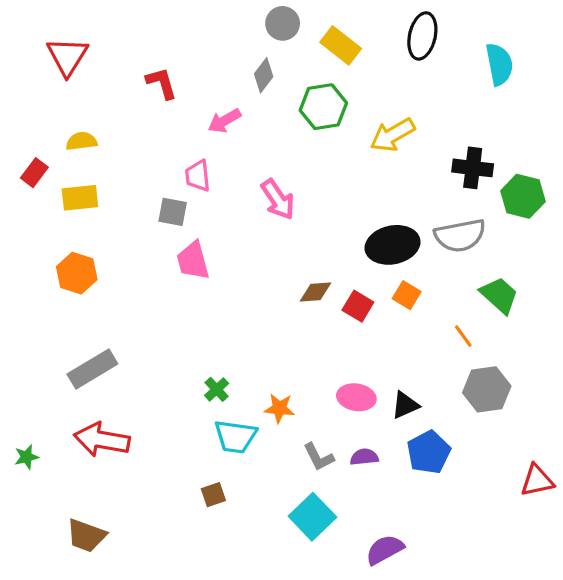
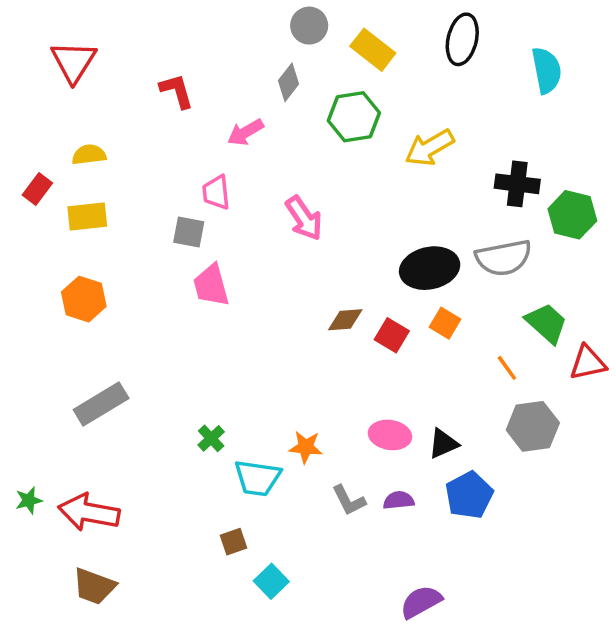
green cross: (217, 389) -> (211, 438), moved
red arrow: (102, 440) -> (89, 512), moved
red triangle: (537, 481) -> (588, 363), moved
cyan square: (312, 517) -> (271, 581), moved, size x0.7

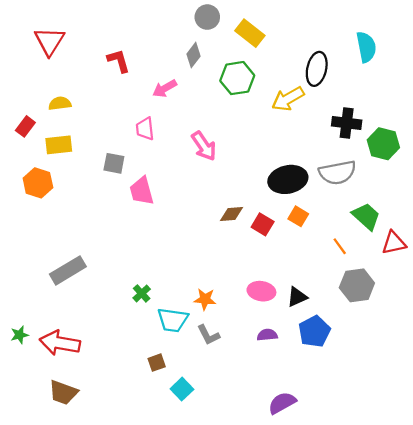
black ellipse: (462, 39) -> (317, 69), moved
gray square: (189, 232) -> (114, 163), moved
orange hexagon: (84, 299) -> (38, 183), moved
gray L-shape: (349, 500) -> (208, 335), moved

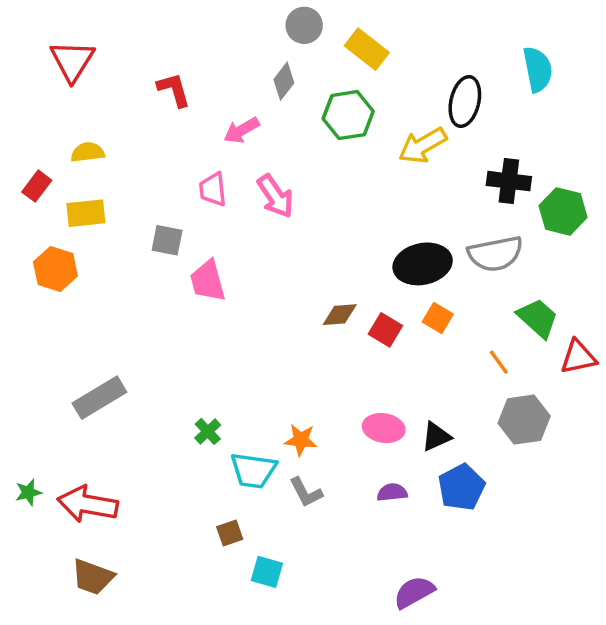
pink arrow: (204, 146) -> (275, 196), moved
cyan square: (182, 389) -> (267, 572), turned -30

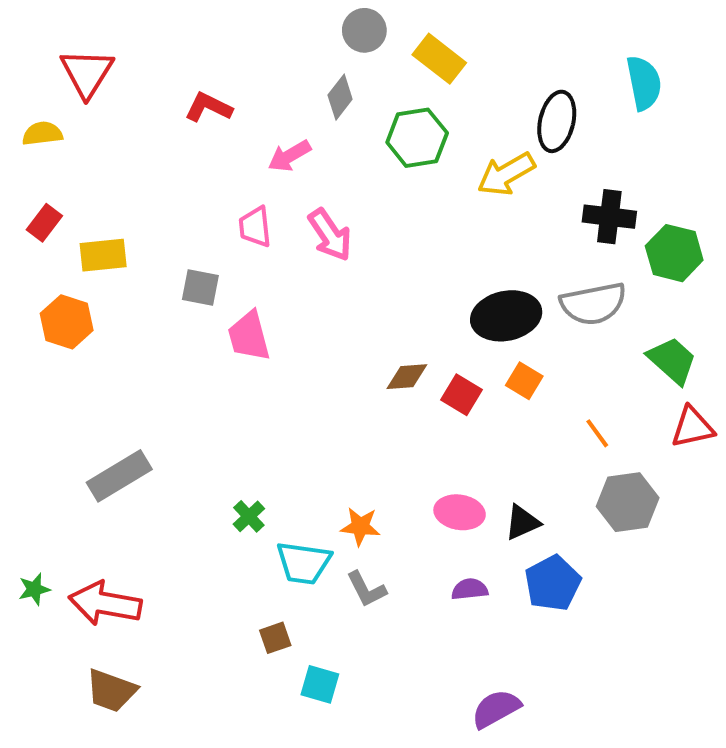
red L-shape: (174, 90) -> (208, 107), turned -48
yellow semicircle: (88, 152) -> (42, 134), moved
green trapezoid: (538, 318) -> (672, 360), moved

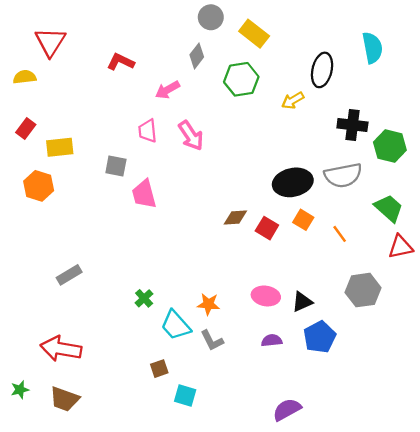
yellow arrow: (506, 174) -> (293, 100), size x0.7
orange line: (597, 433) -> (340, 234), moved
gray rectangle: (119, 476) -> (69, 275), size x0.7
cyan trapezoid: (304, 563) -> (176, 325), turned 40
green star: (34, 589) -> (20, 390), moved

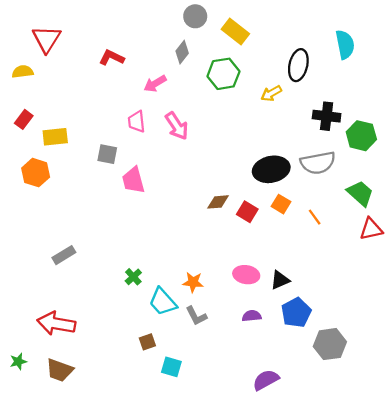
gray hexagon: (363, 290) -> (330, 344), moved

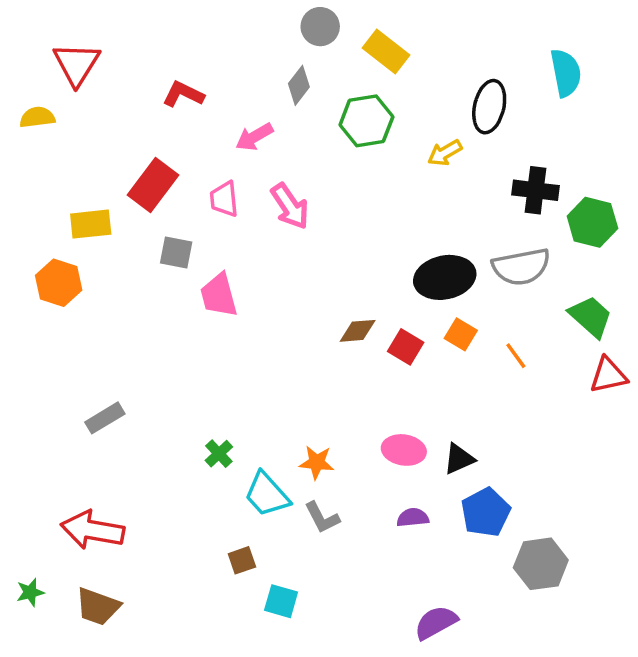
red rectangle: (24, 119) -> (153, 185), moved, size x1.6

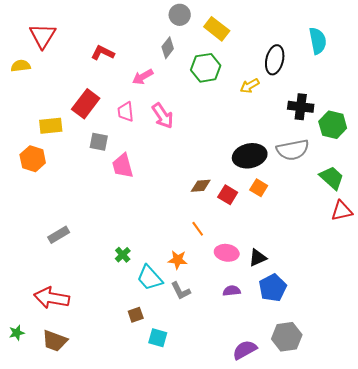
orange line: (516, 356) -> (198, 229), moved
gray hexagon: (541, 564) -> (287, 337), moved

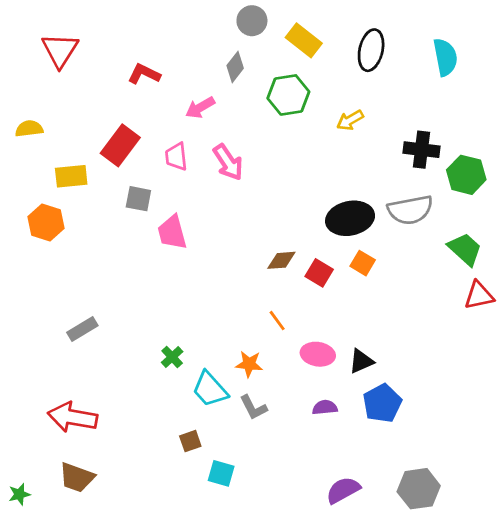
black ellipse: (275, 60) -> (371, 50), moved
yellow semicircle: (21, 66) -> (29, 129), moved
green star: (17, 333) -> (19, 494), moved
gray hexagon: (287, 337) -> (419, 489), moved

